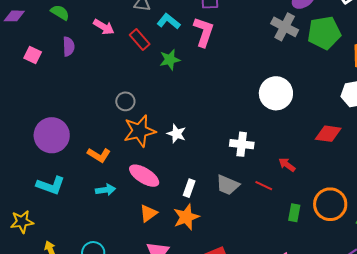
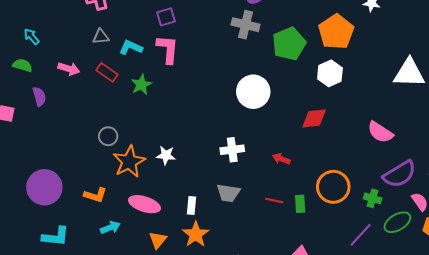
green pentagon: (324, 33) -> (289, 44), moved
red line: (264, 186) -> (274, 201), moved

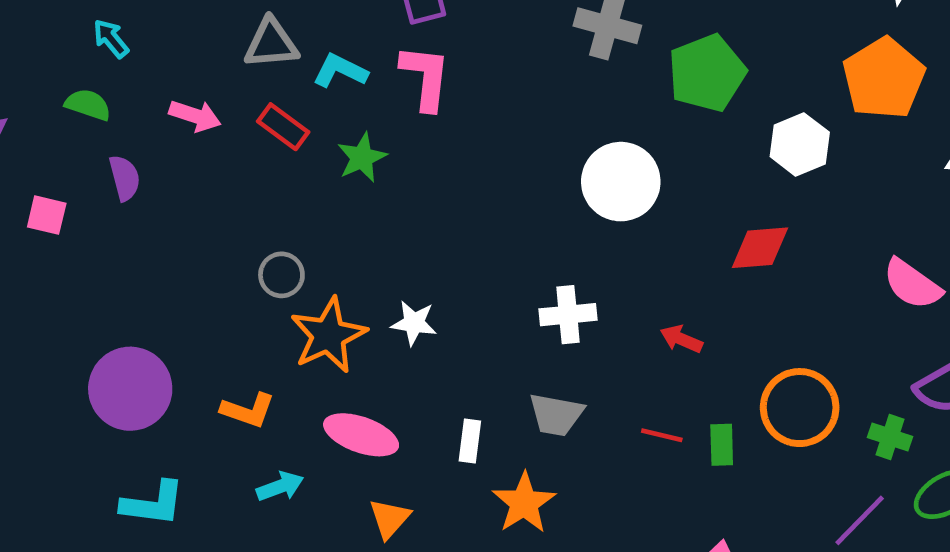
orange pentagon: (336, 32) -> (884, 78), moved
gray triangle: (101, 37) -> (271, 43), size x1.4
orange star: (196, 234) -> (524, 503), moved

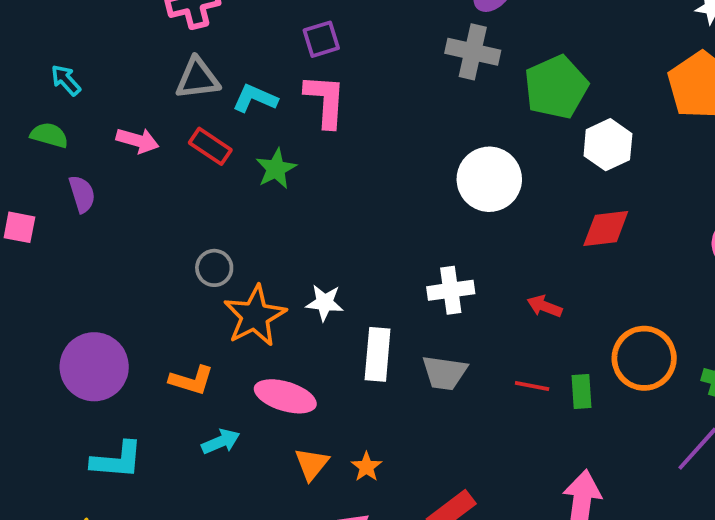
white hexagon: (800, 144) -> (608, 145), moved
white rectangle: (470, 441) -> (378, 354), moved, size x1.5
orange star: (524, 503) -> (366, 467), moved, size x0.6

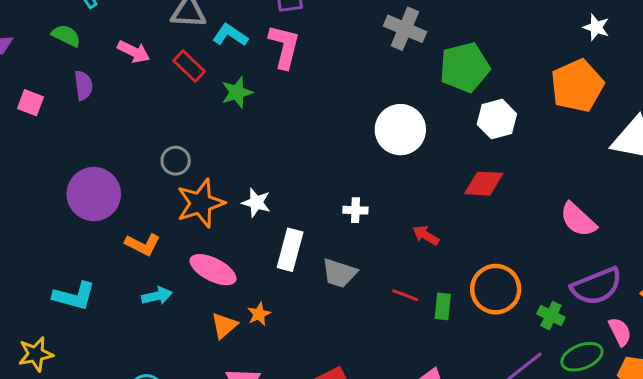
white cross: (451, 290) -> (355, 210), size x0.7
purple circle: (94, 367) -> (94, 194), moved
orange star: (366, 467) -> (259, 314), moved

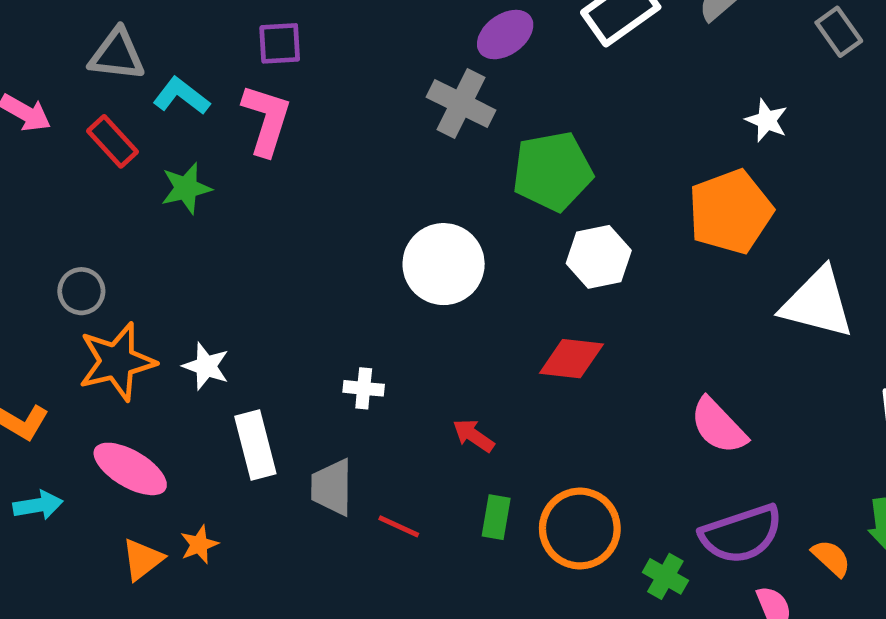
white rectangle: (290, 250) -> (255, 445), turned -33
gray trapezoid: (339, 273) -> (332, 487), turned 69
red line: (405, 295) -> (399, 526), moved
green rectangle: (443, 306) -> (496, 517), moved

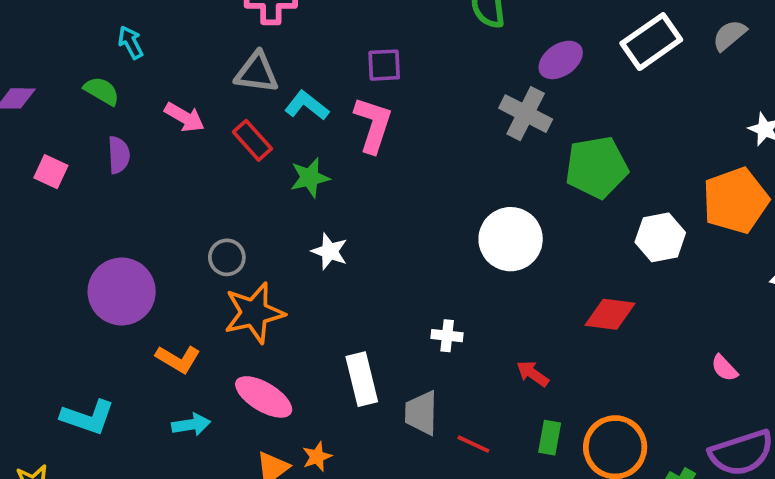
white hexagon: (599, 257) -> (660, 237), moved
white star: (206, 366) -> (330, 251), moved
pink semicircle: (718, 426) -> (724, 368), size x0.6

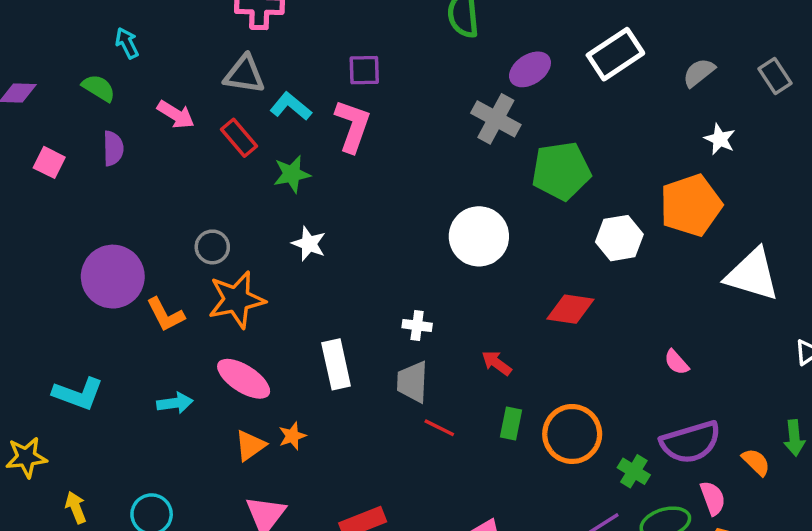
gray semicircle: (729, 35) -> (699, 73), moved
orange L-shape: (178, 359) -> (165, 315), moved, turned 30
gray trapezoid: (421, 413) -> (412, 382), moved

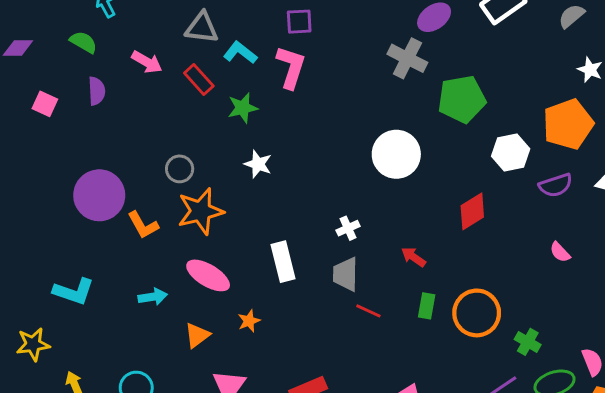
red diamond: (570, 309) -> (472, 211), turned -39
white cross: (417, 325) -> (348, 228), turned -30
purple semicircle: (691, 442) -> (556, 185), moved, size x0.7
orange triangle: (250, 445) -> (197, 335), moved

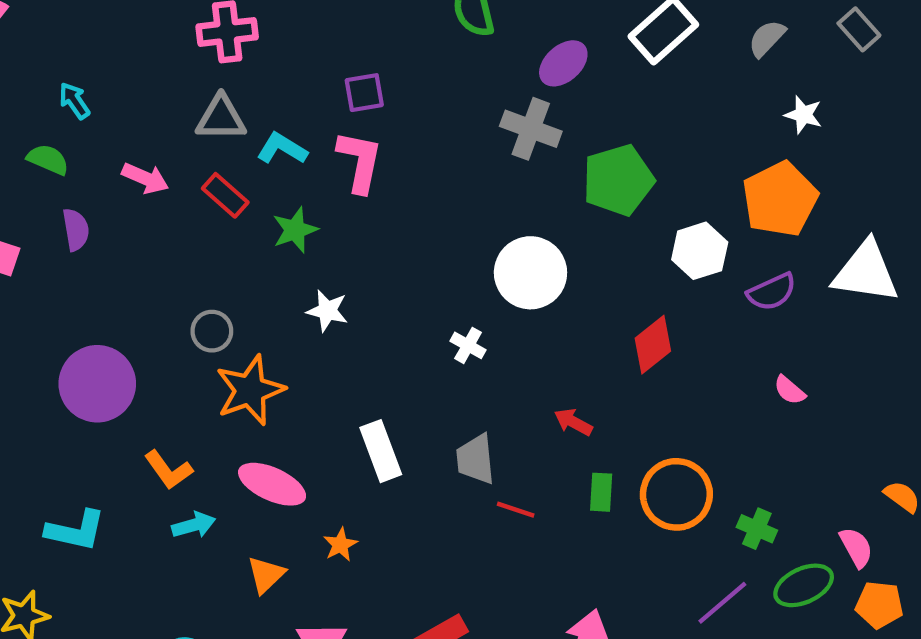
orange L-shape: (143, 225) -> (168, 470), moved
white cross: (348, 228) -> (468, 345), moved, turned -30

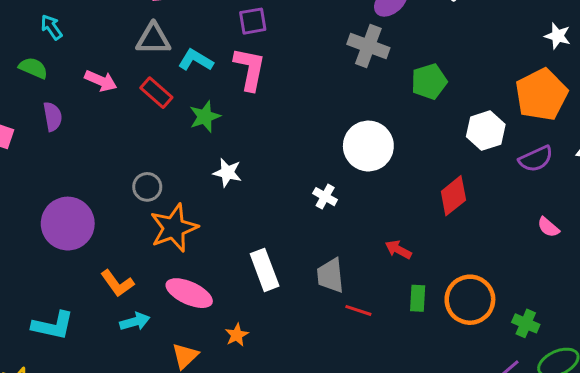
green pentagon: (618, 180) -> (429, 82), size x0.7

